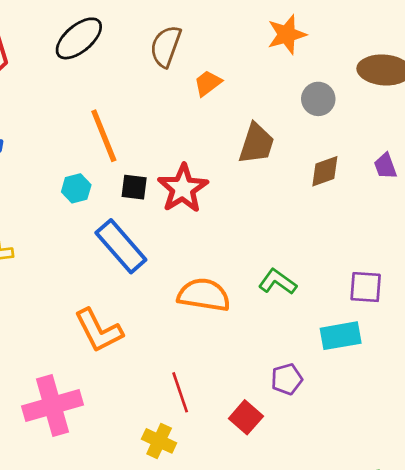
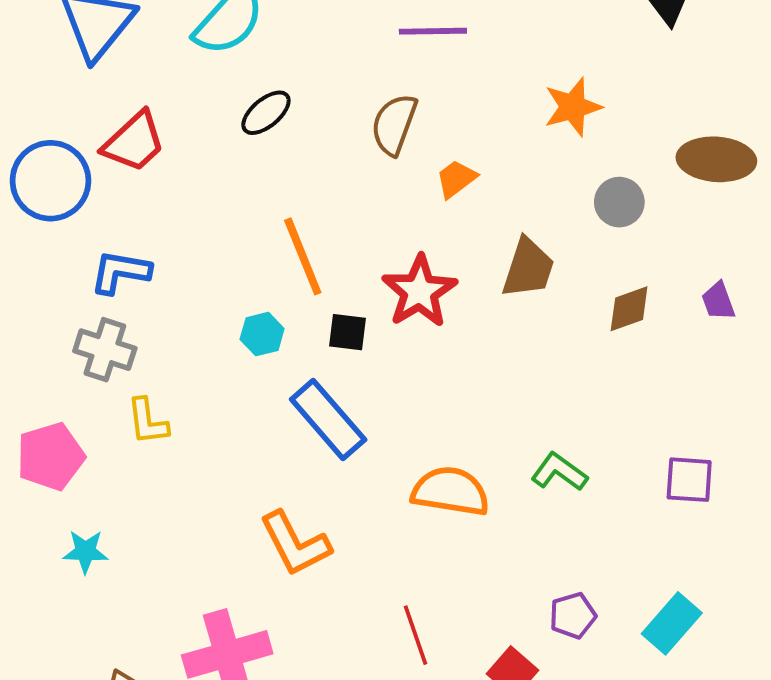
black ellipse: (79, 38) -> (266, 113), size x0.7
red star: (183, 188) -> (419, 291), moved
cyan rectangle: (341, 336) -> (672, 623), moved, turned -39

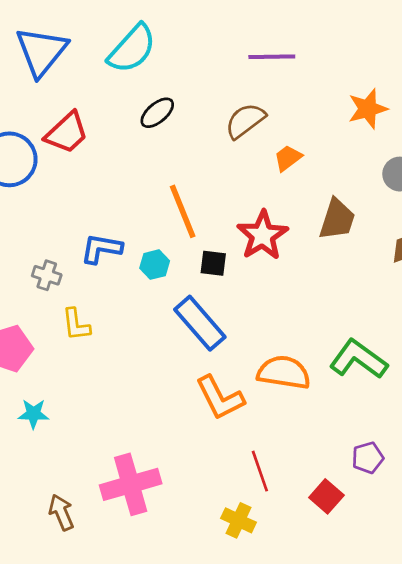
brown semicircle: (394, 124) -> (245, 121), turned 33
blue L-shape: (120, 272) -> (101, 249), moved
gray cross: (105, 350) -> (47, 275), size x0.7
green L-shape: (559, 472) -> (358, 359), size x1.5
orange L-shape: (295, 544) -> (220, 398), moved

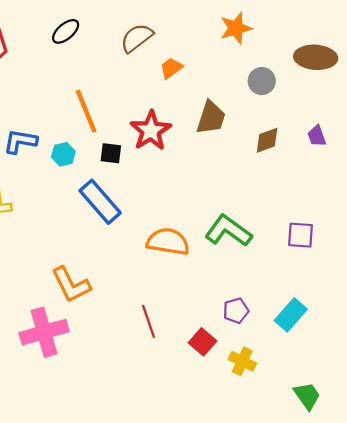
orange L-shape: (220, 398) -> (71, 285), moved
yellow cross: (239, 520) -> (242, 361), moved

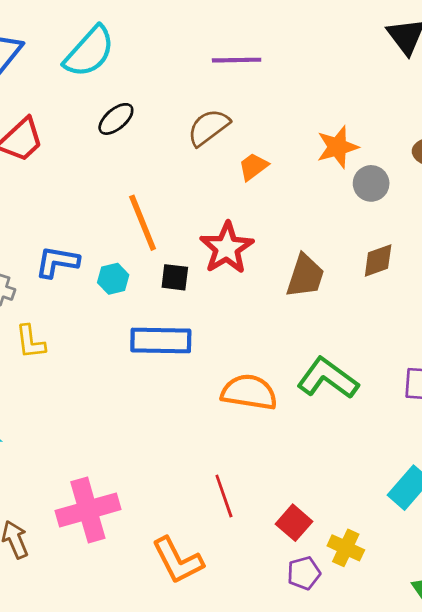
orange star: (236, 28) -> (337, 147), moved
brown trapezoid: (211, 118) -> (305, 276), moved
blue rectangle: (100, 202) -> (161, 340), turned -48
orange L-shape: (71, 285) -> (178, 560), moved
purple pentagon: (236, 311) -> (304, 573), moved

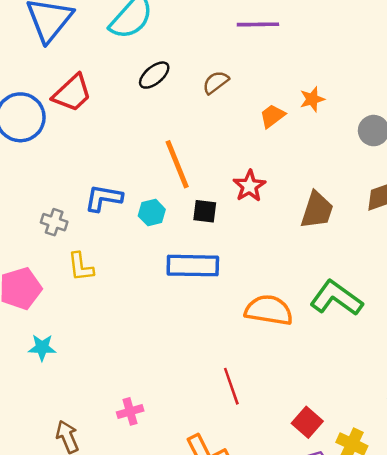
brown semicircle: (208, 127) -> (216, 82), moved, size x0.7
orange star: (337, 147) -> (312, 99), moved, size x0.7
red star: (227, 248) -> (249, 186), size x0.7
red line: (224, 496) -> (231, 386), moved
pink cross: (88, 510) -> (130, 411), size x0.5

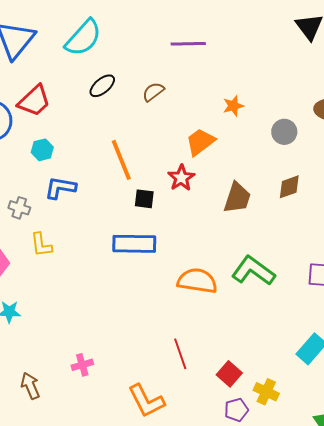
orange trapezoid: (272, 116) -> (200, 142), moved, size x1.4
cyan hexagon: (152, 213) -> (42, 150), moved
red line: (231, 386) -> (180, 354), moved

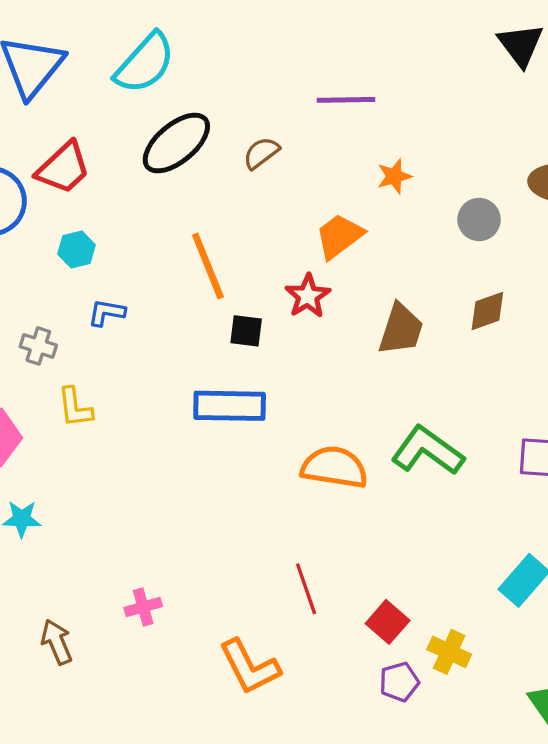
purple line: (188, 44) -> (346, 100), moved
black ellipse: (102, 86) -> (176, 143), size x1.6
blue L-shape: (60, 188) -> (107, 313), size x0.7

